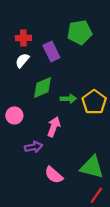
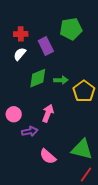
green arrow: (68, 99) -> (61, 80), moved
pink circle: (14, 115) -> (14, 114), moved

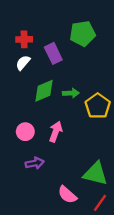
pink circle: (14, 114) -> (25, 132), moved
purple arrow: (30, 131) -> (35, 163), moved
pink semicircle: (48, 156) -> (67, 195), moved

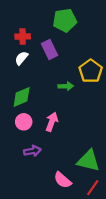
green pentagon: (83, 34) -> (65, 20), moved
green diamond: (44, 91) -> (22, 97), moved
yellow pentagon: (98, 106) -> (91, 71), moved

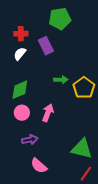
yellow pentagon: (91, 71) -> (84, 88), moved
pink semicircle: (63, 180) -> (39, 166), moved

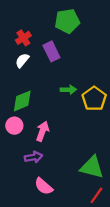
red cross: (21, 34) -> (23, 38), turned -32
pink circle: (22, 113) -> (14, 126), moved
pink arrow: (48, 113) -> (42, 131), moved

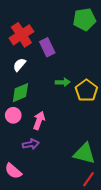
green pentagon: (67, 21) -> (84, 19), moved
red cross: (23, 38) -> (21, 35), size x1.6
white semicircle: (22, 60) -> (19, 65), moved
pink semicircle: (44, 186) -> (13, 171), moved

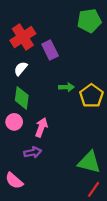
green diamond: (20, 93) -> (22, 98), turned -60

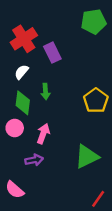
green arrow: (66, 87) -> (46, 91), moved, turned 88
green triangle: (89, 162) -> (87, 157), moved, turned -40

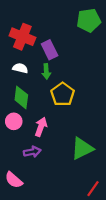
red cross: (24, 39) -> (22, 37), turned -35
white semicircle: (22, 72) -> (20, 68), turned 64
green arrow: (46, 91) -> (46, 71), moved
yellow pentagon: (96, 101) -> (63, 94), moved

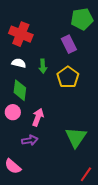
purple rectangle: (50, 50) -> (69, 44), moved
yellow pentagon: (63, 94) -> (68, 77), moved
green triangle: (82, 149) -> (76, 137), turned -30

